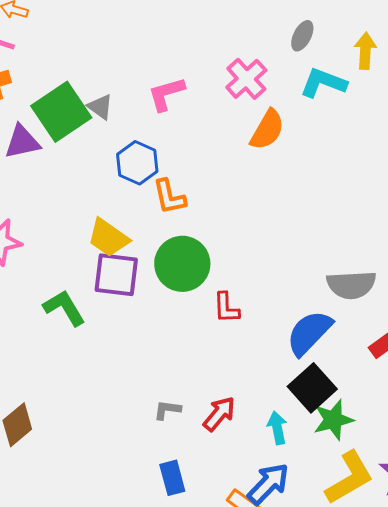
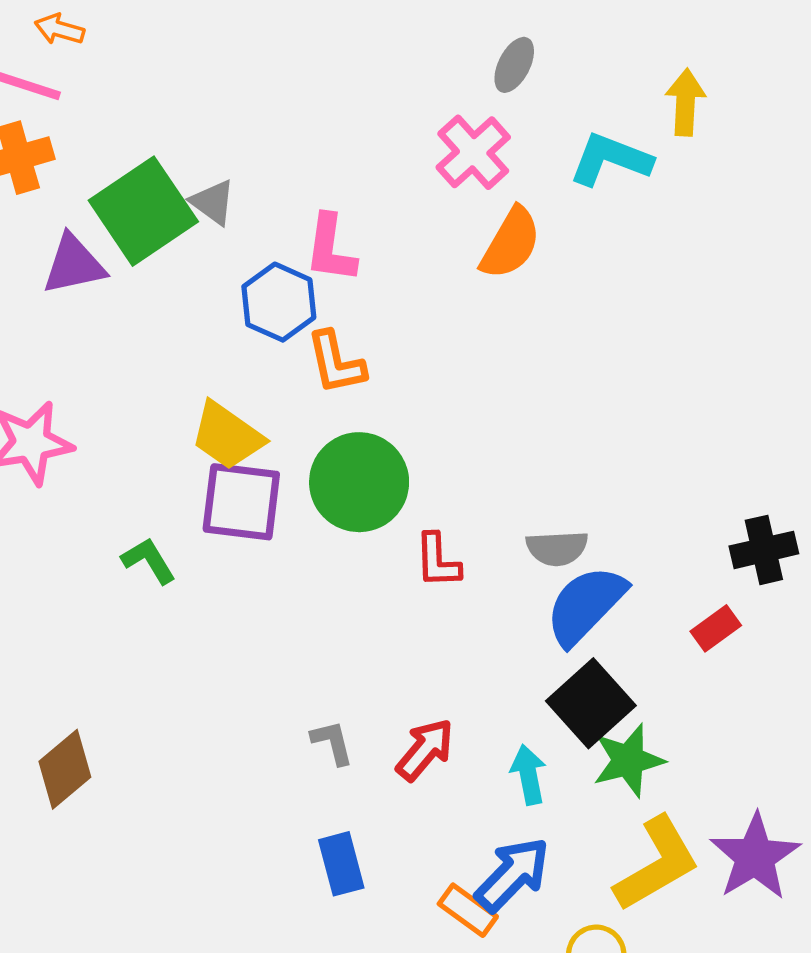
gray ellipse: (302, 36) -> (514, 65), moved
pink L-shape: (166, 94) -> (331, 249), moved, turned -66
gray semicircle: (351, 285) -> (557, 548), moved, size x0.7
green L-shape: (64, 308) -> (149, 561), size x0.7
gray L-shape: (167, 410) -> (332, 743), turned 68

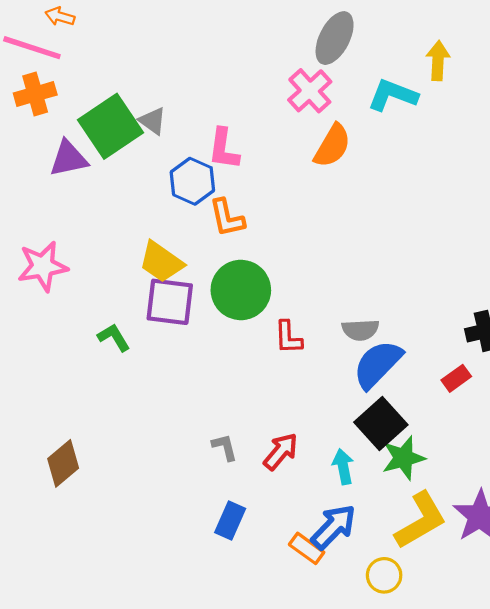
gray ellipse: (514, 65) -> (335, 38), size x1.6
blue rectangle: (341, 864) -> (230, 520), turned 39

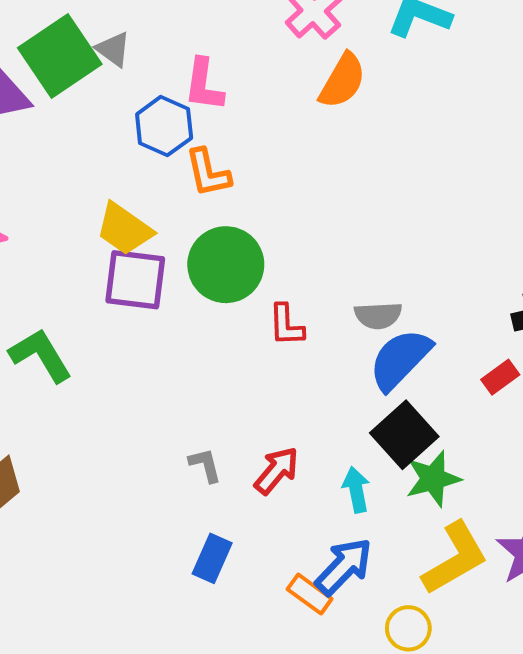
green L-shape: (114, 337) -> (41, 355), moved, size x1.5

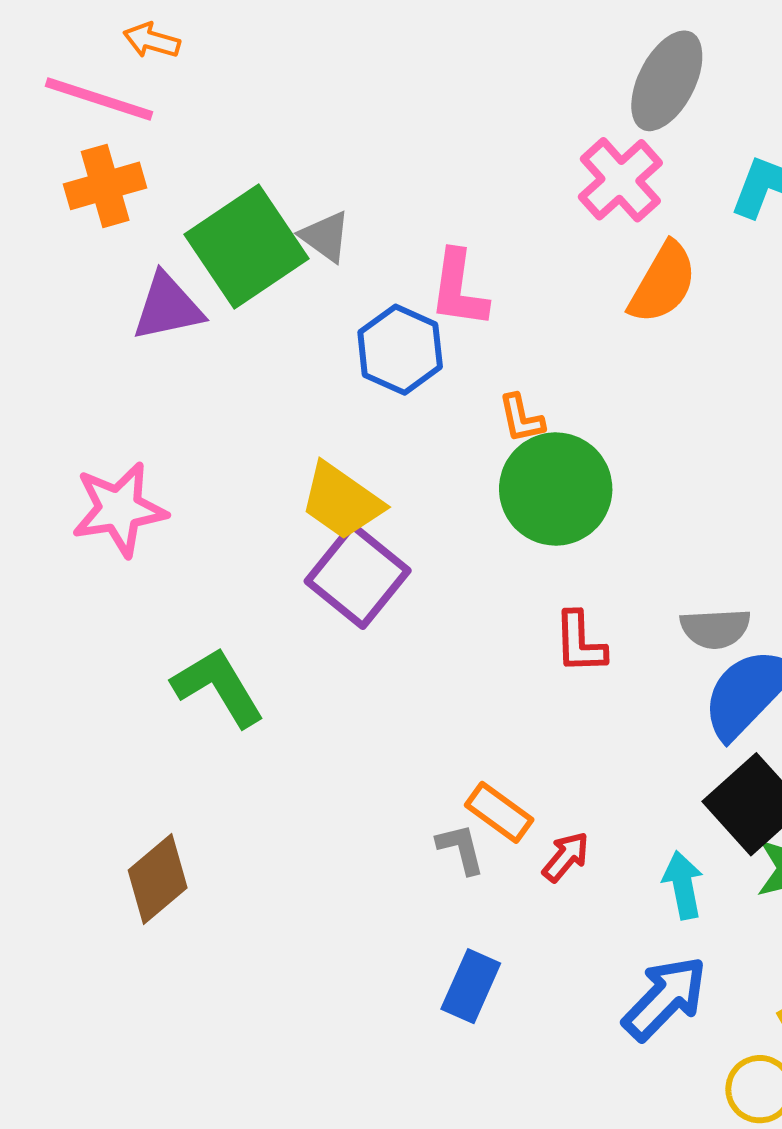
orange L-shape: (208, 173) -> (521, 418), moved, size x0.7
green circle: (226, 265) -> (556, 489), moved
purple square: (135, 280) -> (358, 576), turned 32
red arrow: (277, 471) -> (566, 857), size x0.7
orange rectangle: (310, 594) -> (499, 812), moved

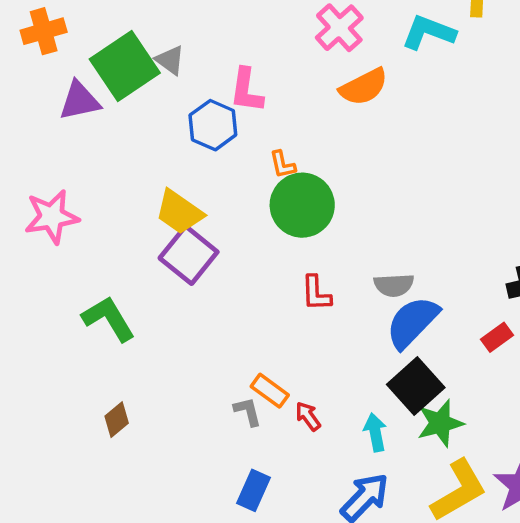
orange semicircle: (663, 283) -> (364, 87), turned 33
red arrow: (566, 857) -> (308, 416), turned -76
brown diamond: (158, 879) -> (117, 420), moved, size x0.7

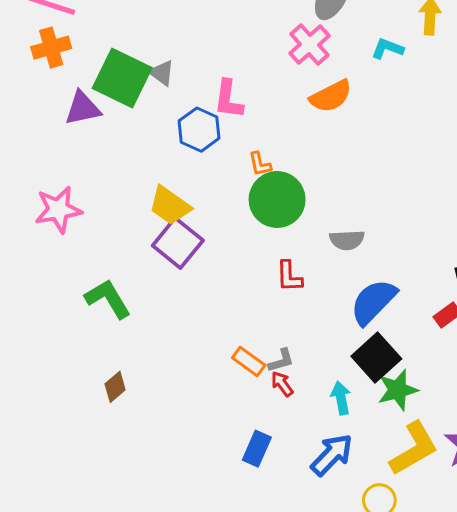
cyan L-shape: (429, 32) -> (387, 49), size x0.7
green square: (125, 66) -> (122, 78), turned -30
gray semicircle: (394, 285) -> (347, 240), moved
gray L-shape: (248, 412) -> (281, 361), moved, turned 88
blue rectangle: (253, 490) -> (257, 449), moved

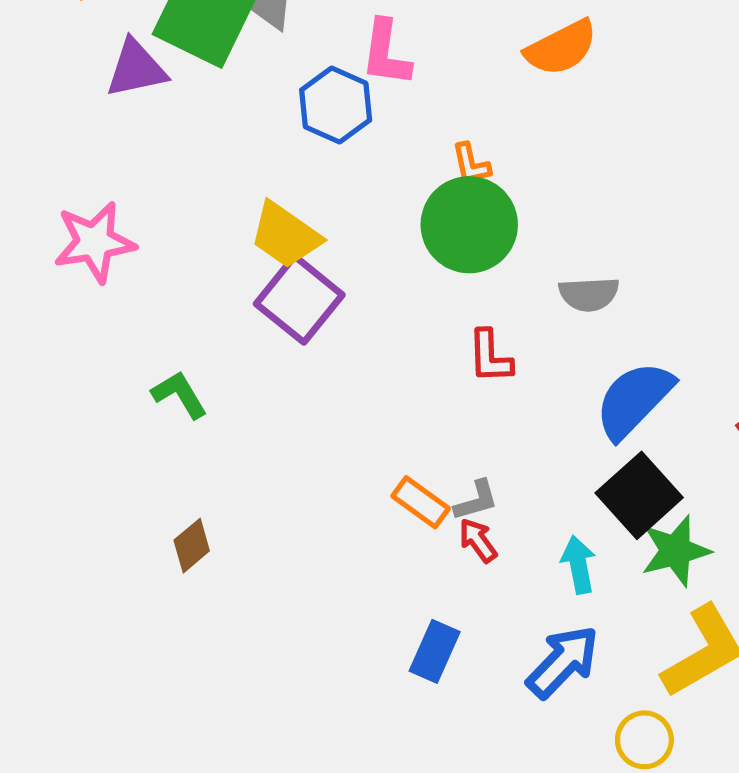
orange L-shape: (260, 164) -> (471, 164), moved
green L-shape: (108, 299) -> (180, 395), size x0.7

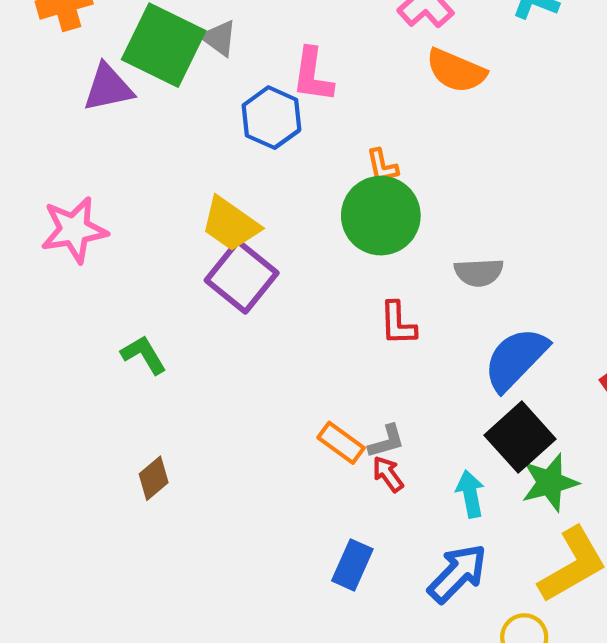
orange semicircle: (561, 48) -> (456, 71), turned 50

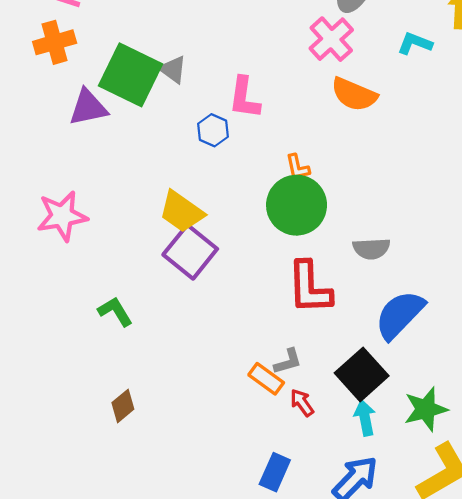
blue hexagon: (271, 118) -> (213, 130), size x0.7
red L-shape: (398, 324) -> (310, 288), size x1.6
black square: (520, 437) -> (362, 374), moved
gray L-shape: (386, 441) -> (288, 361), moved

